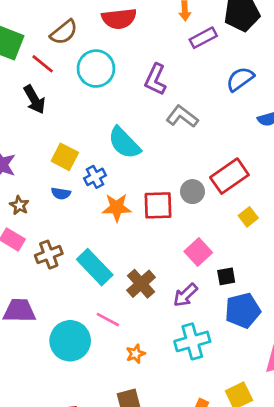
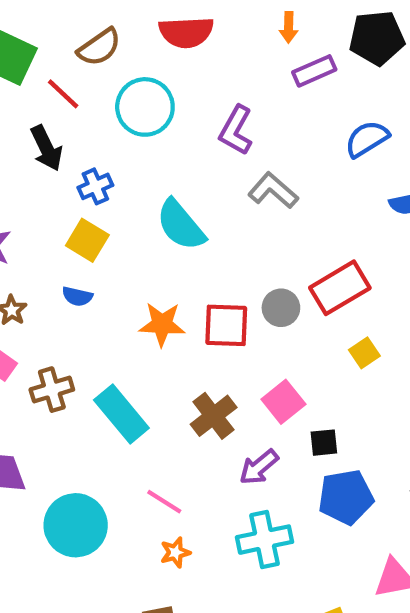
blue cross: (95, 177) -> (95, 186), moved
brown cross: (141, 284) -> (214, 416), moved
pink line: (108, 320) -> (164, 502), moved

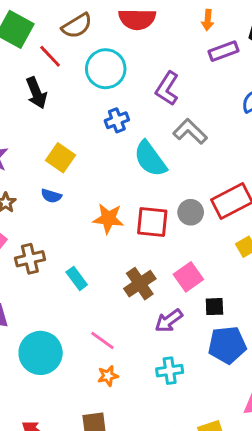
blue cross: (95, 186) -> (117, 120), moved
cyan semicircle: (181, 225) -> (150, 159), moved
cyan rectangle: (121, 414) -> (77, 278), size x0.6
cyan cross: (264, 540) -> (170, 371), size x0.7

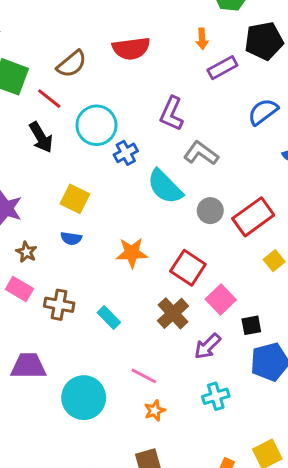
cyan circle: (106, 69) -> (96, 125), moved
gray circle: (191, 212) -> (210, 211), moved
red square: (152, 222) -> (188, 268), moved, turned 36
brown cross: (30, 259) -> (59, 305), turned 32

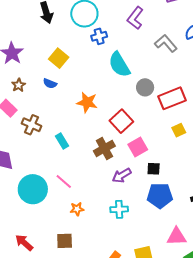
gray L-shape: (201, 153) -> (166, 43), moved
pink line: (144, 376) -> (64, 181), moved

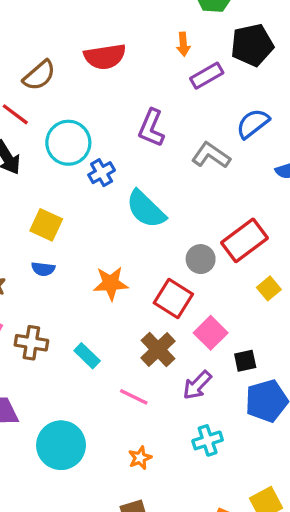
gray circle: (145, 87) -> (201, 259), moved
pink line: (64, 181) -> (134, 397), moved

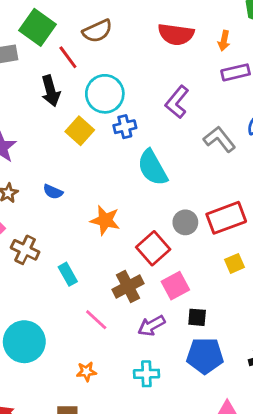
red semicircle: (105, 57) -> (176, 34), moved
yellow square: (46, 225) -> (80, 131), moved

